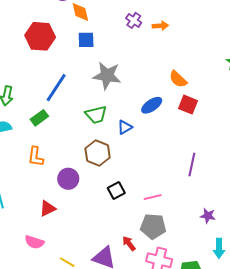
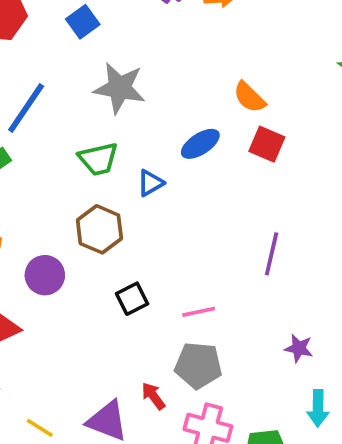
blue square: (86, 40) -> (83, 22), turned -36

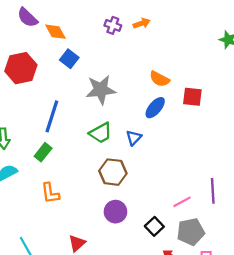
orange semicircle: (249, 97) -> (160, 79), moved
purple line: (272, 254) -> (213, 191), moved
purple circle: (45, 275) -> (115, 212), moved
black square: (132, 299) -> (154, 226), moved

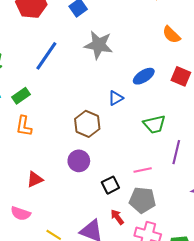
orange semicircle: (160, 79) -> (171, 35), moved
green trapezoid: (101, 133) -> (154, 124), moved
green rectangle: (43, 152) -> (21, 96), moved
purple line: (213, 191) -> (176, 152), moved

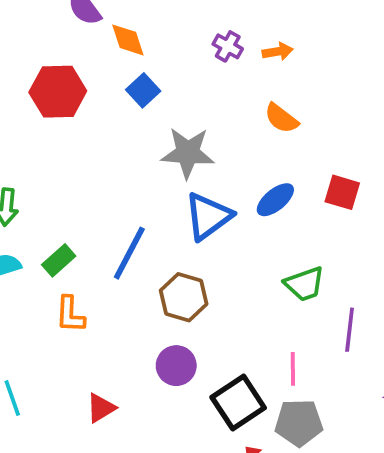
orange semicircle: (171, 35) -> (281, 118), moved
blue line: (46, 56) -> (129, 253), moved
blue triangle: (116, 98) -> (208, 216), moved, size x1.8
pink line: (143, 170) -> (293, 369), turned -72
black square: (110, 185) -> (238, 403), size x1.6

